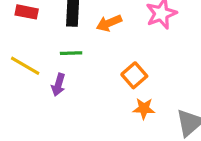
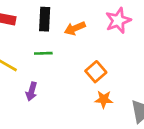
purple arrow: (58, 85) -> (31, 91), moved

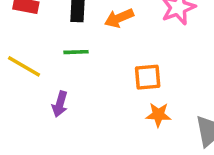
orange square: (96, 72) -> (148, 77), turned 36

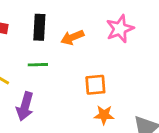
purple arrow: (60, 104) -> (25, 106), size x1.4

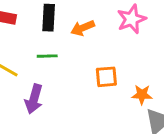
orange star: (104, 115) -> (142, 95), moved

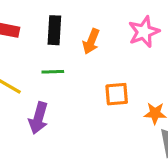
orange arrow: (83, 28) -> (91, 41), turned -45

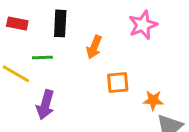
orange arrow: (91, 41) -> (94, 47), moved
green line: (53, 72) -> (42, 57), moved

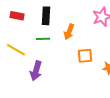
green line: (42, 57) -> (43, 39), moved

